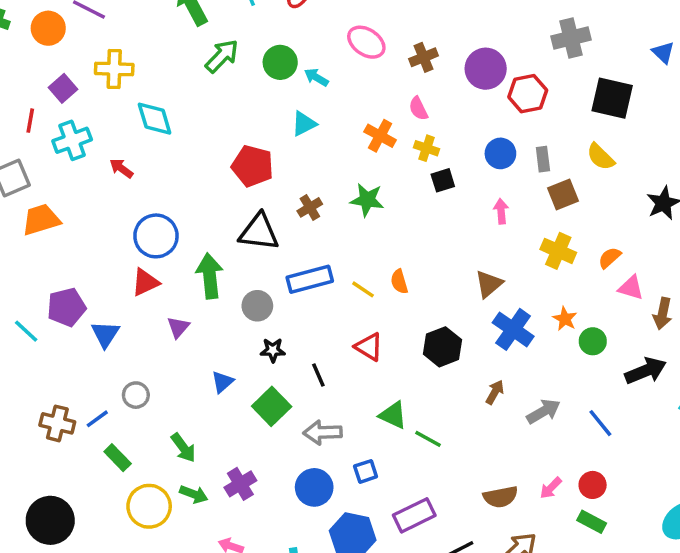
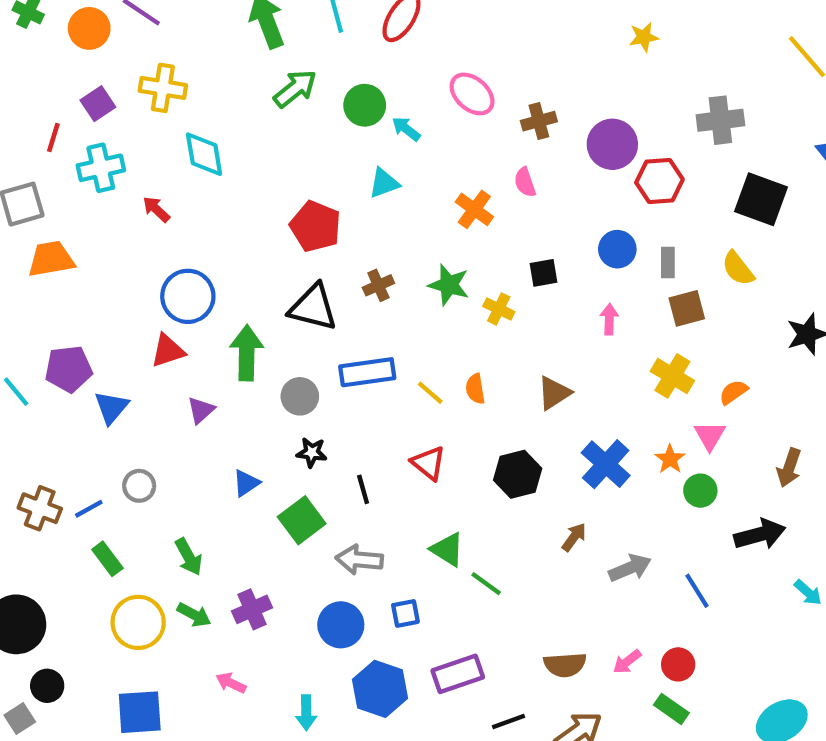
yellow cross: (426, 148) -> (499, 309), moved
brown triangle: (489, 284) -> (554, 393), moved
pink triangle: (631, 288) -> (710, 436), moved, turned 36

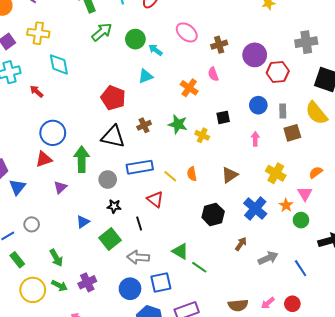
yellow semicircle: (738, 268) -> (316, 113), size x1.4
yellow cross: (672, 376) -> (276, 173), moved
red triangle: (429, 463) -> (155, 199), moved
blue square: (405, 613) -> (161, 282), size x1.5

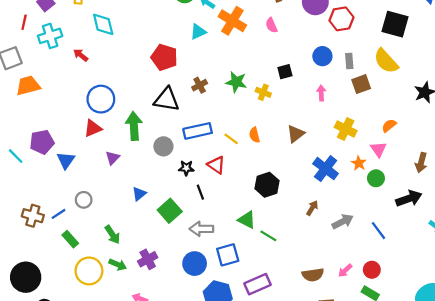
orange cross: (189, 88) -> (232, 21), moved, size x1.4
black star: (114, 206) -> (186, 168), moved
black hexagon: (213, 214) -> (267, 185), moved

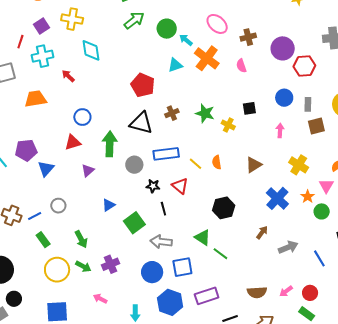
orange trapezoid: (28, 86) -> (36, 99), moved
blue circle: (101, 99) -> (82, 117), size x0.7

